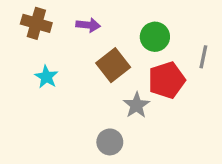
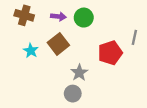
green circle: (155, 37) -> (84, 18), moved
brown square: (113, 65) -> (58, 44), moved
gray star: (137, 105) -> (79, 73), moved

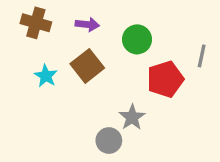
green circle: (84, 18) -> (137, 39), moved
gray star: (79, 73) -> (132, 117), moved

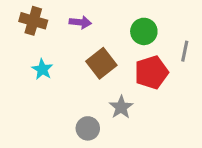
green circle: (137, 39) -> (144, 31), moved
brown square: (87, 66) -> (101, 63), moved
gray circle: (109, 141) -> (88, 128), moved

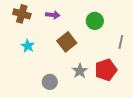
gray line: (185, 51) -> (121, 42), moved
red pentagon: (151, 72) -> (106, 70), moved
gray circle: (88, 128) -> (50, 82), moved

